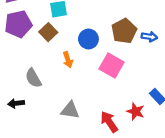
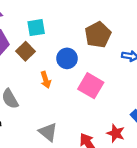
brown pentagon: (124, 31) -> (98, 35), moved
gray triangle: (70, 110) -> (48, 132), turned 30

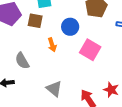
brown square: (25, 51) -> (35, 21), turned -35

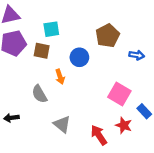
pink square: (90, 50) -> (119, 94), moved
gray semicircle: (22, 61) -> (39, 94), moved

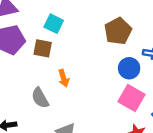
cyan square: (51, 29) -> (54, 24), turned 35
blue circle: (79, 57) -> (129, 68), moved

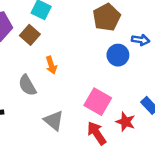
brown square: (43, 48) -> (30, 35), turned 30
pink square: (132, 98) -> (98, 102), moved

